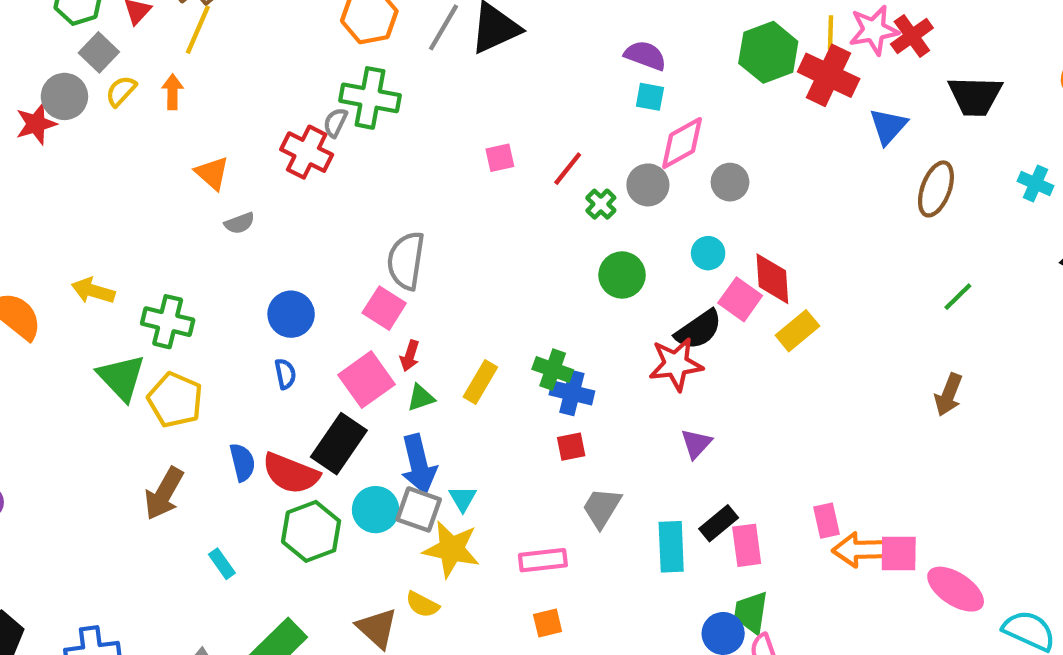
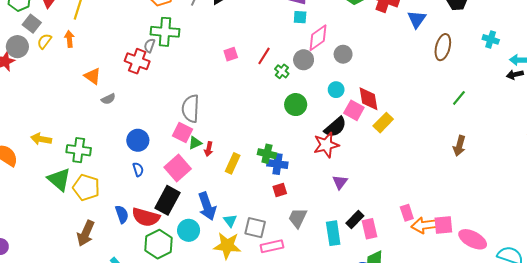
red arrow: (410, 356) -> (209, 149), moved
green triangle: (421, 398) -> (195, 143), moved
gray square: (419, 509) -> (255, 228), moved

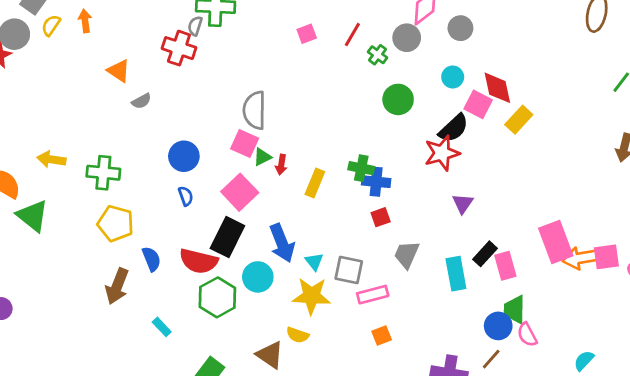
green triangle: (59, 179) -> (33, 216), moved
pink rectangle: (407, 213) -> (556, 242), size x1.8
blue semicircle: (122, 214) -> (151, 259), moved

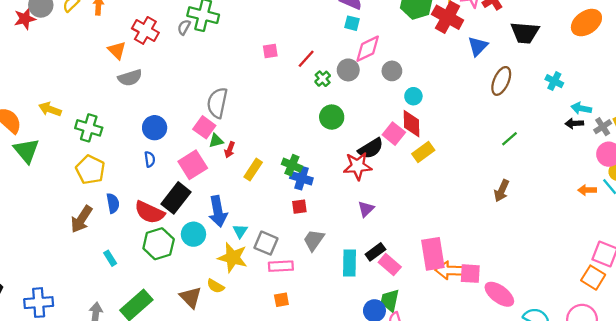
red cross: (179, 48) -> (145, 30), moved
cyan circle: (453, 77) -> (413, 96), moved
gray semicircle: (141, 101) -> (130, 78), size x1.5
pink rectangle: (505, 266) -> (390, 265), turned -45

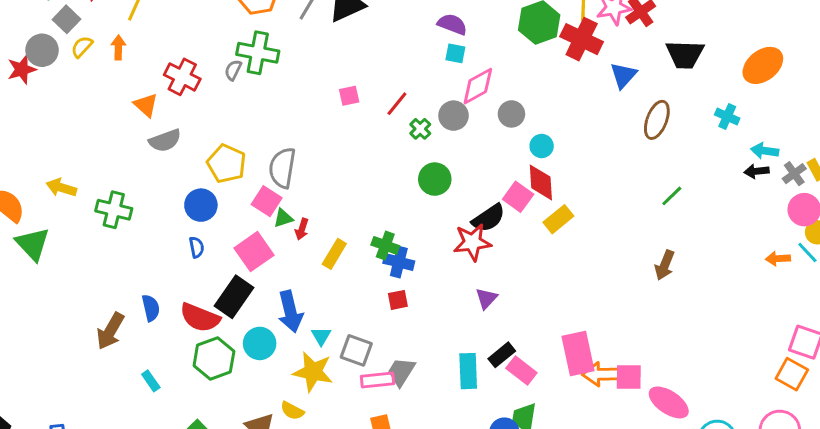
orange ellipse: (586, 23) -> (763, 65), moved
yellow pentagon: (90, 170) -> (226, 164), moved
gray trapezoid: (314, 240) -> (401, 372), moved

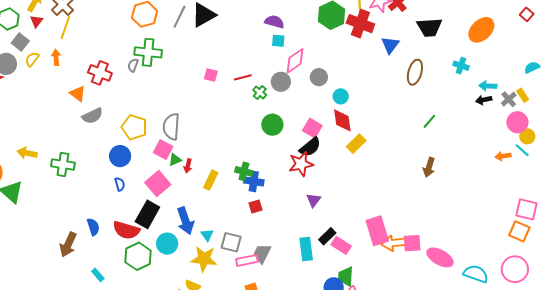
pink square: (349, 96) -> (211, 75), turned 32
red line: (397, 104) -> (243, 77), turned 42
pink square: (518, 197) -> (312, 128), moved

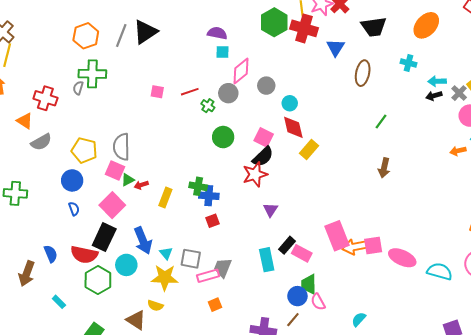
red arrow: (188, 166) -> (141, 185), turned 64

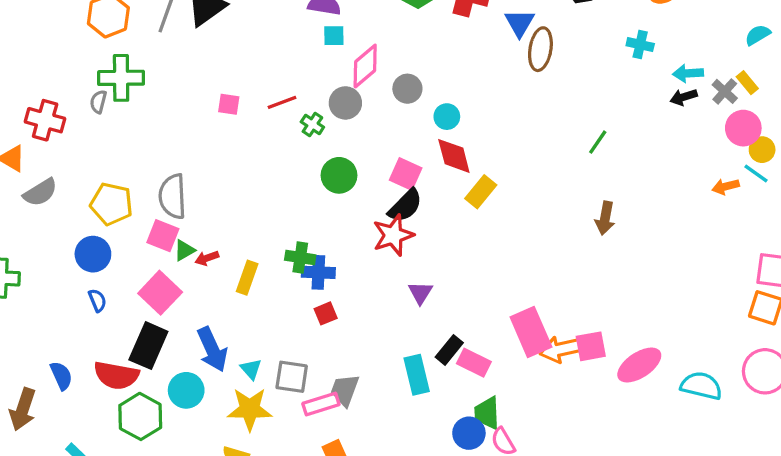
brown ellipse: (363, 73) -> (540, 49), moved
pink ellipse: (402, 258) -> (639, 365), turned -56

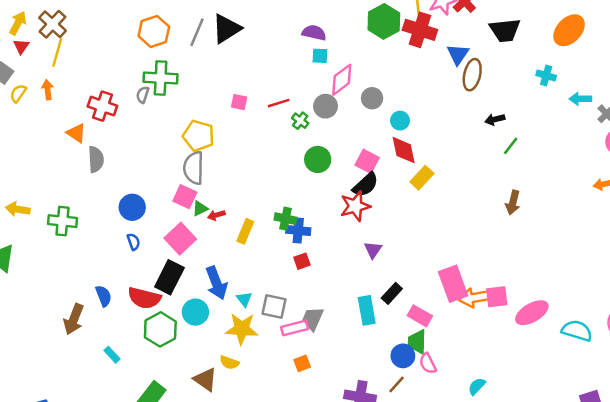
black arrow: (684, 97) -> (495, 119), moved
gray semicircle: (40, 192) -> (96, 159), turned -65
yellow pentagon: (111, 204) -> (198, 136), moved
pink rectangle: (474, 363) -> (420, 316), moved

